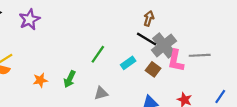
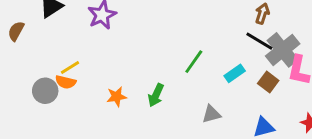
gray triangle: (101, 93) -> (211, 114), moved

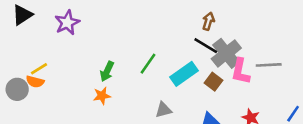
cyan rectangle: (235, 73) -> (184, 74), size x1.5
green arrow: (156, 95) -> (107, 71), moved
orange star: (117, 97) -> (102, 96), moved

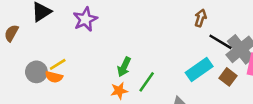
brown arrow: (208, 21) -> (200, 18), moved
green line: (148, 64) -> (147, 82), moved
gray circle: (17, 89) -> (36, 72), moved

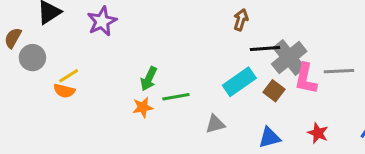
black line: (220, 42) -> (265, 49), turned -35
gray circle: (36, 72) -> (32, 58), moved
green line: (147, 82) -> (176, 97), turned 45

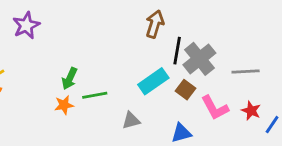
brown arrow: (241, 20) -> (155, 24), size x1.4
black line: (265, 49) -> (177, 51), turned -76
pink L-shape: (306, 79) -> (215, 108), moved, turned -40
red star: (318, 133) -> (251, 111), moved

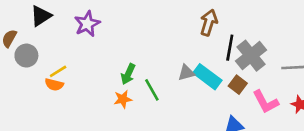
cyan rectangle: (153, 81) -> (207, 77), turned 72
green line: (95, 95) -> (152, 90), turned 70
gray triangle: (131, 120) -> (186, 73), moved

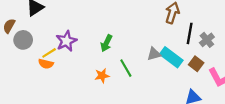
purple star: (87, 24) -> (66, 41), moved
gray cross: (251, 56) -> (207, 40), size x0.6
green arrow: (128, 74) -> (106, 43), moved

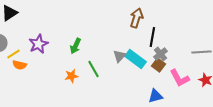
gray cross: (207, 40) -> (160, 54), moved
yellow line: (49, 53) -> (13, 54), moved
gray triangle: (154, 54) -> (119, 56), turned -32

